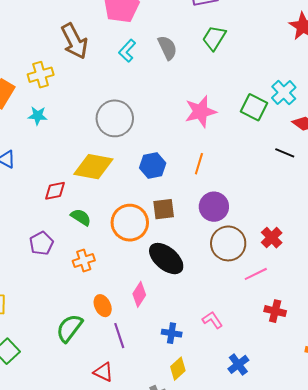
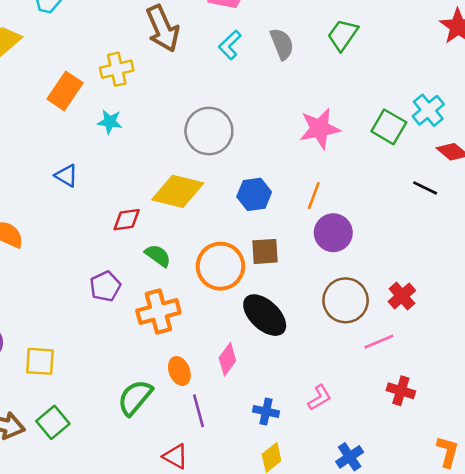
purple circle: (214, 207) -> (333, 233), moved
orange cross: (84, 261) -> (158, 312), size x1.5
pink L-shape: (212, 320) -> (320, 398), turned 90

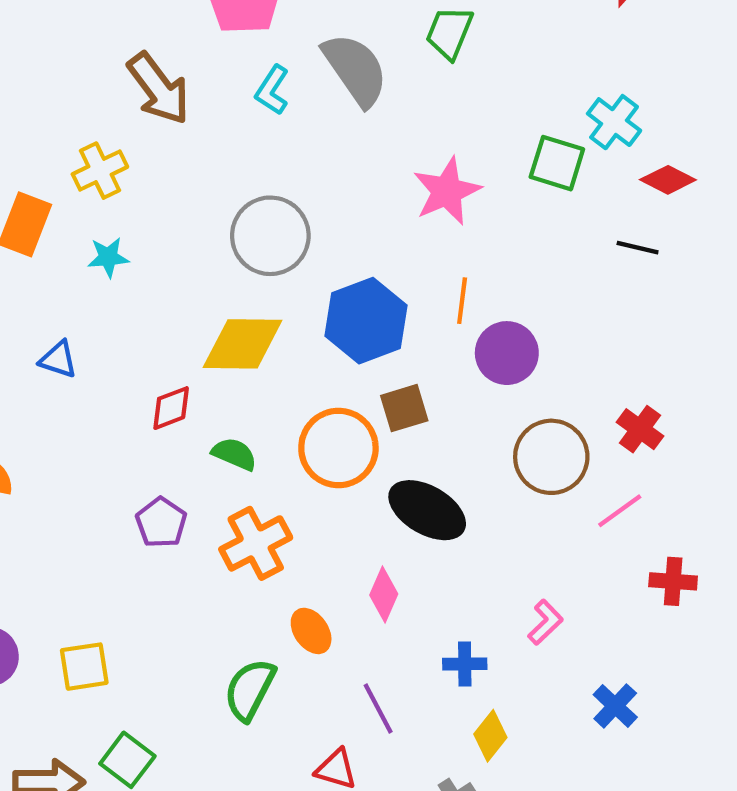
gray semicircle: (282, 44) -> (355, 69), size x1.5
blue hexagon: (254, 194) -> (366, 321), size x1.5
purple line: (199, 411) -> (378, 709), moved

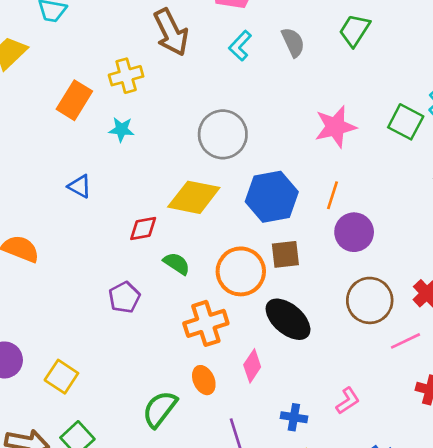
gray semicircle: (355, 69) -> (293, 42), size x0.6
orange cross: (256, 543) -> (206, 323), moved
yellow square: (84, 667) -> (61, 377), turned 32

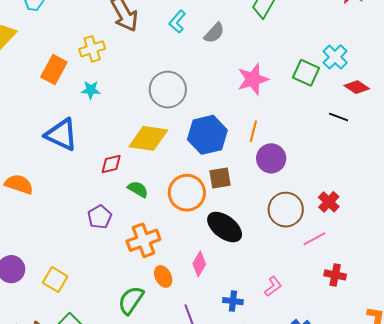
gray semicircle: (293, 42) -> (214, 33), moved, turned 70
blue triangle: (80, 186) -> (61, 135), size x1.8
orange cross: (206, 323) -> (143, 240), moved

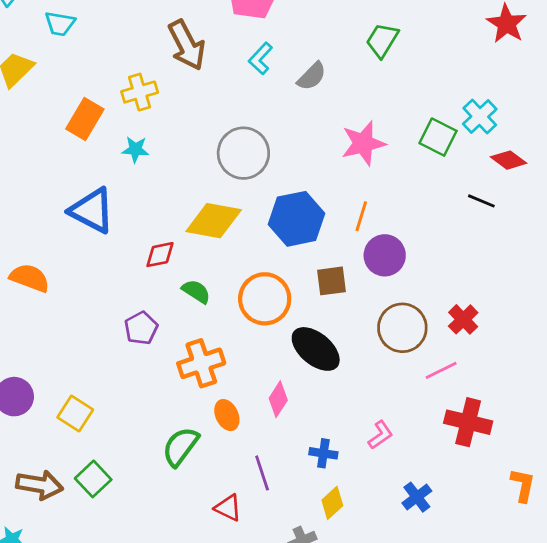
brown square: (220, 178) -> (332, 281), moved
red cross: (335, 275) -> (468, 422), size x1.5

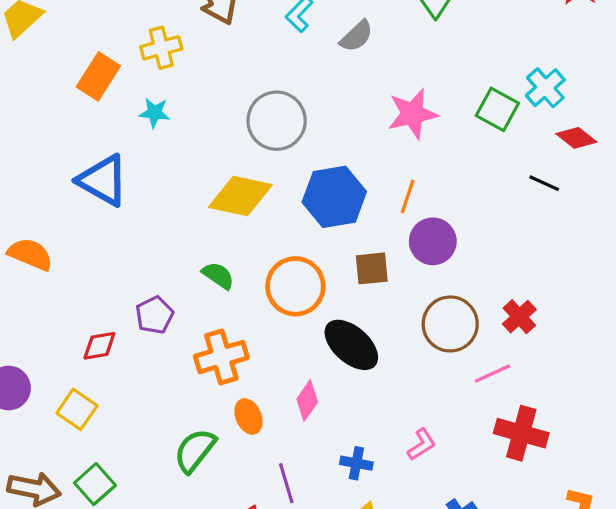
red diamond: (160, 255) -> (99, 346), moved

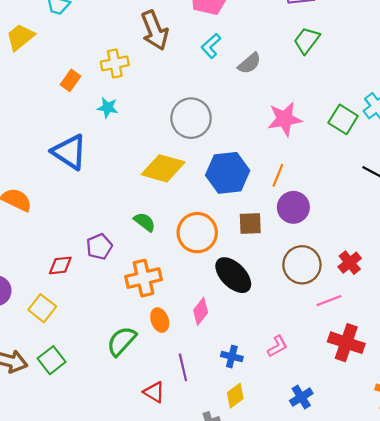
orange rectangle: (98, 76) -> (71, 80), size x0.7

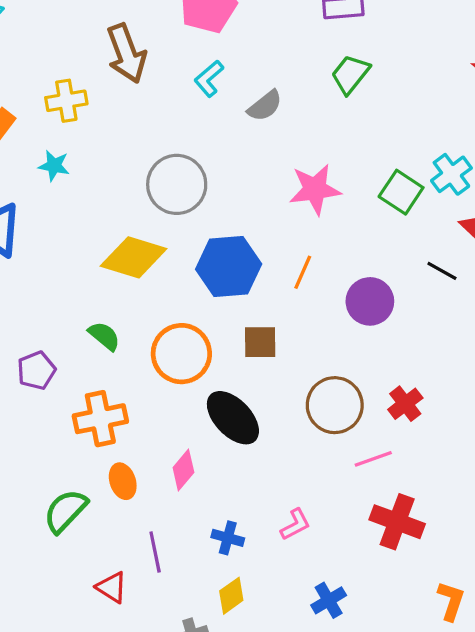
purple circle: (293, 207) -> (370, 301), moved

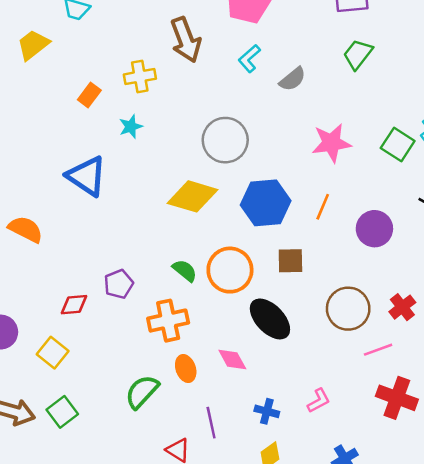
cyan star: (54, 166) -> (131, 127), turned -30
green semicircle: (104, 336) -> (185, 270), moved
pink diamond: (183, 470) -> (232, 359), turned -68

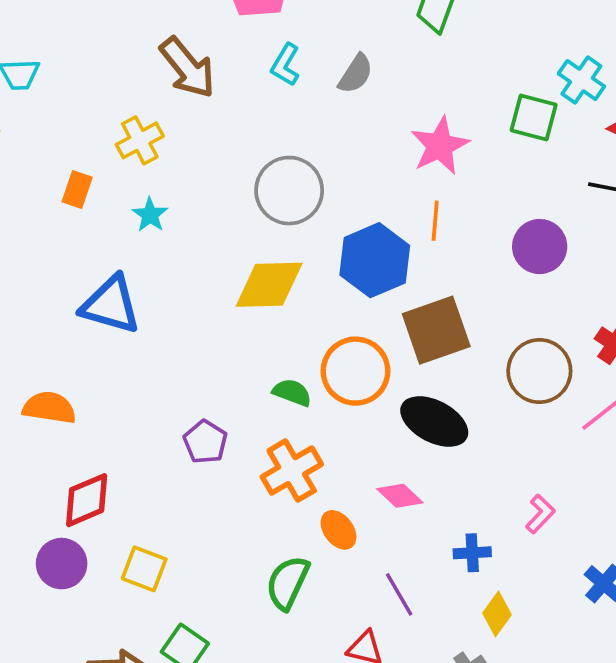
orange line: (323, 207) -> (435, 221), moved
brown square: (290, 261) -> (436, 330), size x1.6
red diamond: (74, 305) -> (87, 500), moved, size x1.4

